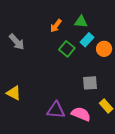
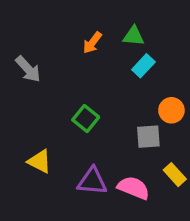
green square: (67, 49) -> (86, 119), moved
orange circle: (104, 49) -> (171, 110), moved
yellow triangle: (14, 93) -> (40, 161), moved

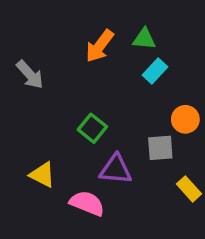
orange arrow: (92, 43) -> (100, 46), size x1.4
purple triangle: (92, 181) -> (116, 169), moved
pink semicircle: (134, 188) -> (87, 203), moved

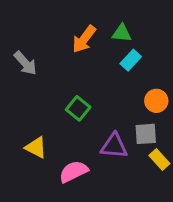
gray square: (160, 148) -> (146, 134), moved
purple triangle: (116, 169) -> (114, 146), moved
pink semicircle: (87, 203) -> (74, 172), turned -48

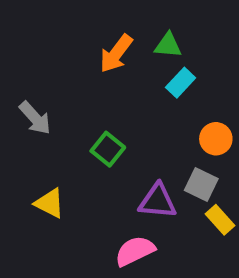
gray arrow: (25, 63) -> (35, 118), moved
gray square: (146, 134) -> (201, 184), turned 30
pink semicircle: (74, 172) -> (135, 251), moved

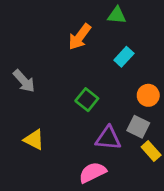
green triangle: (168, 45) -> (117, 15), moved
green square: (108, 149) -> (87, 100), moved

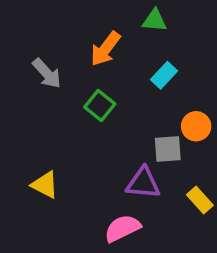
gray arrow: (24, 81) -> (47, 73), moved
green square: (87, 100) -> (100, 105), moved
gray square: (138, 127) -> (168, 149), moved, turned -30

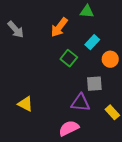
gray arrow: (47, 73) -> (16, 29), moved
green square: (100, 105) -> (69, 58), moved
orange circle: (196, 126) -> (110, 59), moved

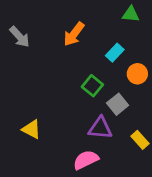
green triangle: (87, 11) -> (131, 14), moved
green square: (69, 58) -> (92, 86), moved
gray square: (94, 84) -> (118, 104), turned -35

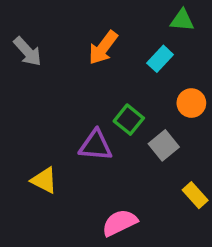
cyan rectangle: (115, 53) -> (160, 59), moved
purple triangle: (100, 128) -> (96, 145), moved

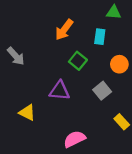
gray arrow: (28, 51) -> (16, 56), moved
cyan rectangle: (160, 59) -> (100, 37), turned -35
green square: (129, 120) -> (78, 61), moved

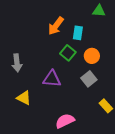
cyan rectangle: (100, 37) -> (78, 33), moved
gray arrow: (16, 56) -> (17, 63), moved, turned 36
orange circle: (119, 64) -> (92, 56), moved

